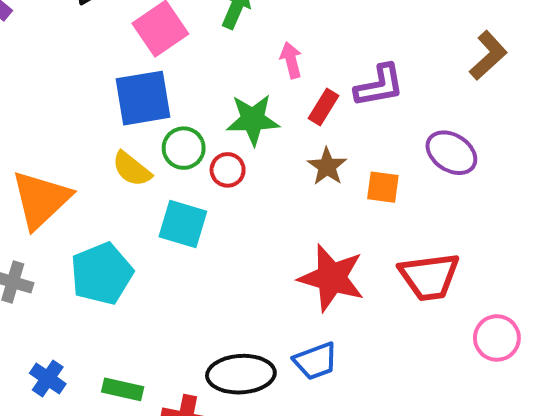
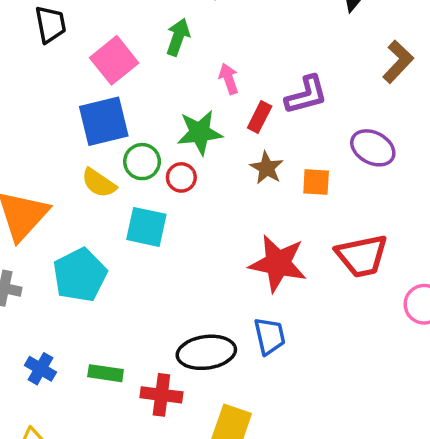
blue trapezoid: (316, 361) -> (270, 336), turned -78

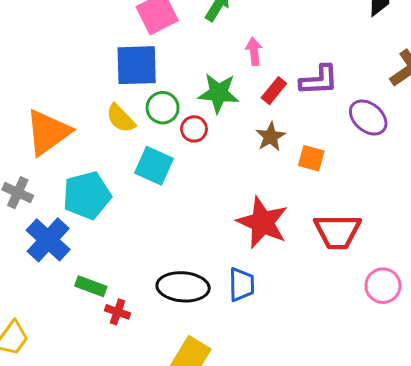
purple ellipse: (373, 148) -> (368, 118), moved
blue cross: (40, 369) -> (48, 240), moved, size x1.6
red cross: (161, 395) -> (117, 312), moved, size x0.7

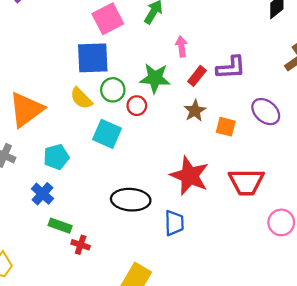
purple ellipse: (368, 118) -> (266, 112), moved
cyan pentagon: (87, 195) -> (56, 157), size x0.7
blue cross: (48, 240) -> (42, 194), moved, size x0.7
black ellipse: (183, 287) -> (131, 200), moved

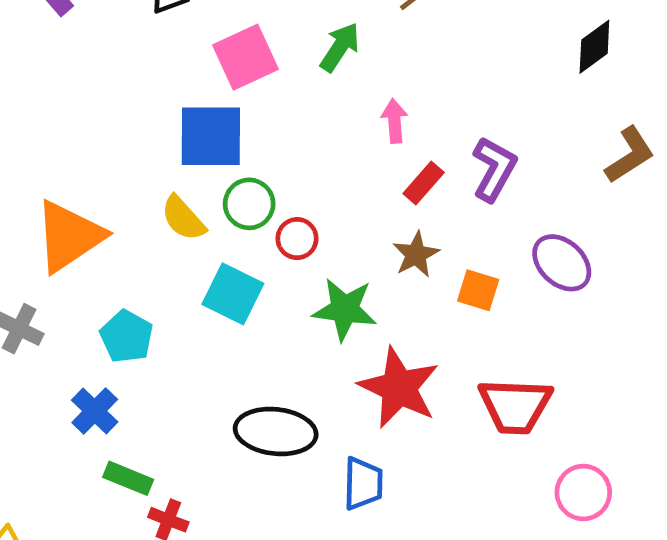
purple L-shape: (231, 68) -> (494, 169), turned -60
green star: (155, 78) -> (345, 309), moved
cyan pentagon: (56, 157) -> (127, 337), turned -30

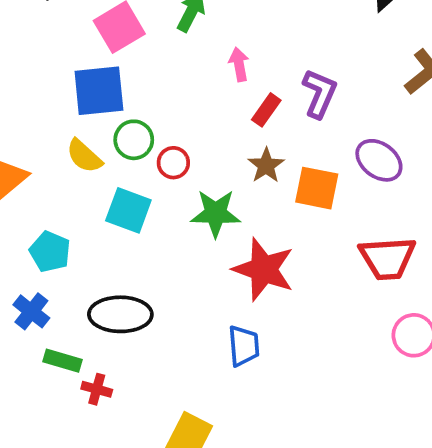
orange square: (478, 290) -> (317, 188), size x1.4
red trapezoid: (515, 406) -> (387, 258), moved
black ellipse: (276, 431) -> (120, 314), moved

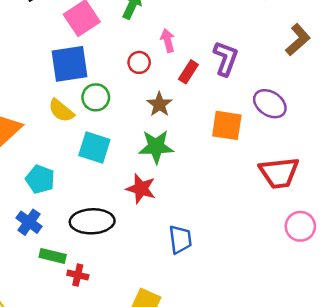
red circle: (173, 163) -> (139, 62), moved
brown star: (266, 165) -> (159, 104), moved
red star: (264, 269) -> (141, 189), moved, size x0.7

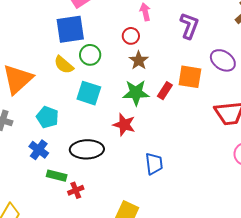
red circle: (139, 62) -> (131, 36), moved
red rectangle: (188, 72) -> (165, 91), moved
red cross: (78, 275) -> (76, 190), turned -35

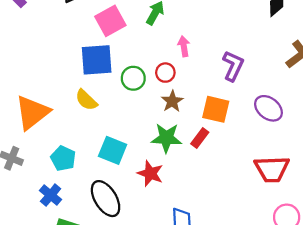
green circle: (90, 55) -> (133, 78), moved
orange square: (190, 77) -> (216, 109), moved
cyan square: (89, 93) -> (113, 150), moved
black ellipse: (87, 149) -> (106, 199), turned 56

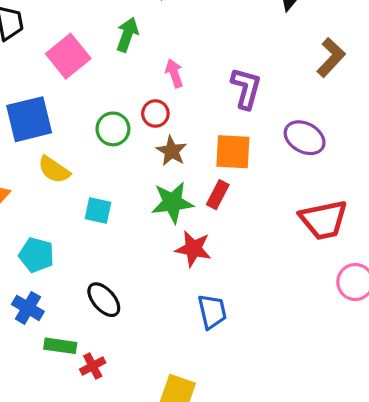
blue square: (97, 60) -> (29, 119), moved
cyan square: (113, 150) -> (98, 210), moved, size x0.7
red star: (150, 173) -> (193, 249), moved
black ellipse: (106, 199) -> (104, 300), size x0.7

